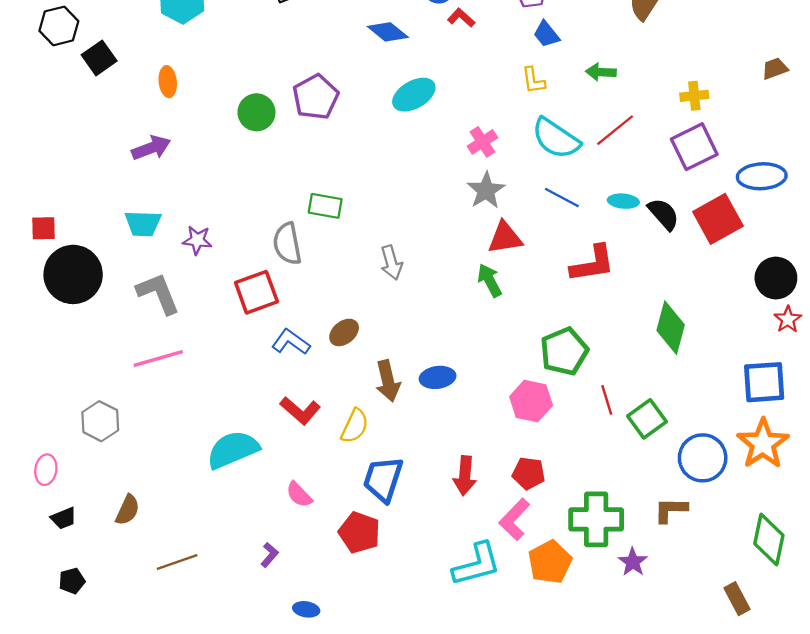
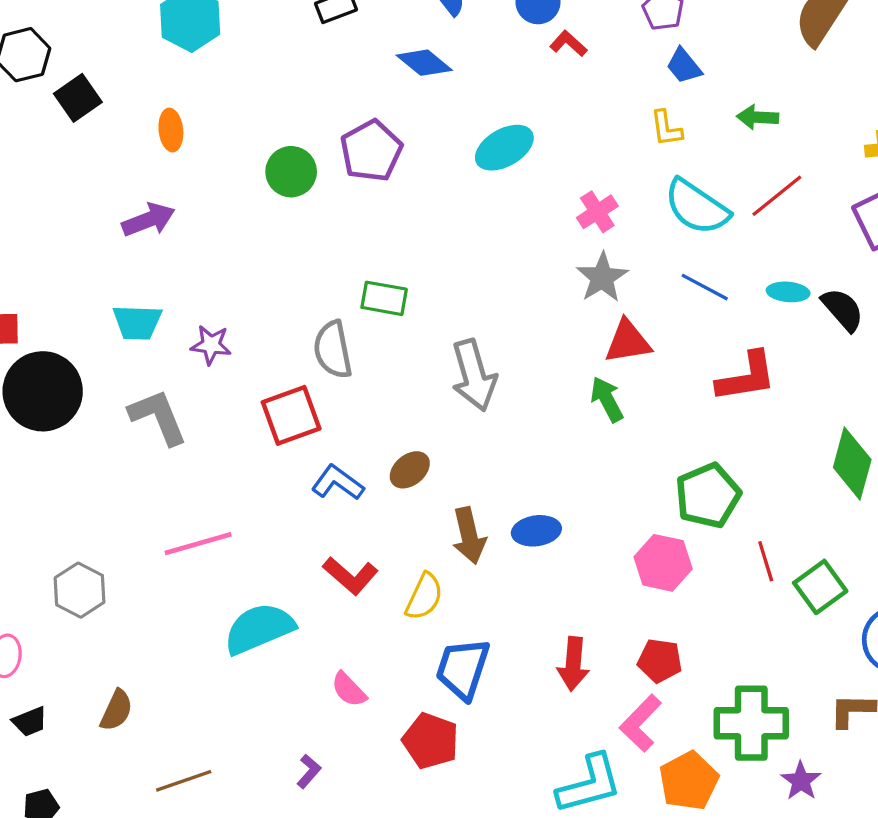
blue diamond: (388, 32) -> (424, 63), moved
gray arrow: (391, 263) -> (474, 375), size x1.5
pink line: (158, 358) -> (198, 544), moved

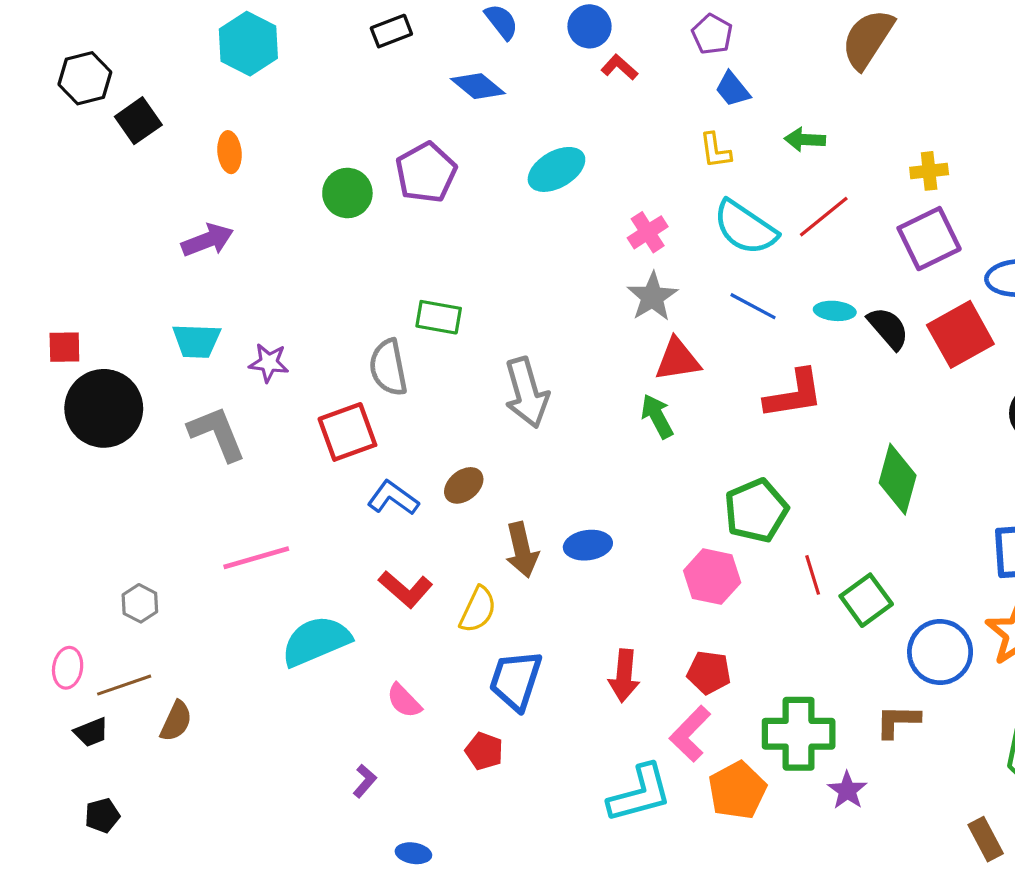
gray hexagon: (80, 590) -> (140, 603), size x0.7
red pentagon: (431, 741) -> (484, 751), size x0.7
brown line: (184, 781) -> (124, 685), moved

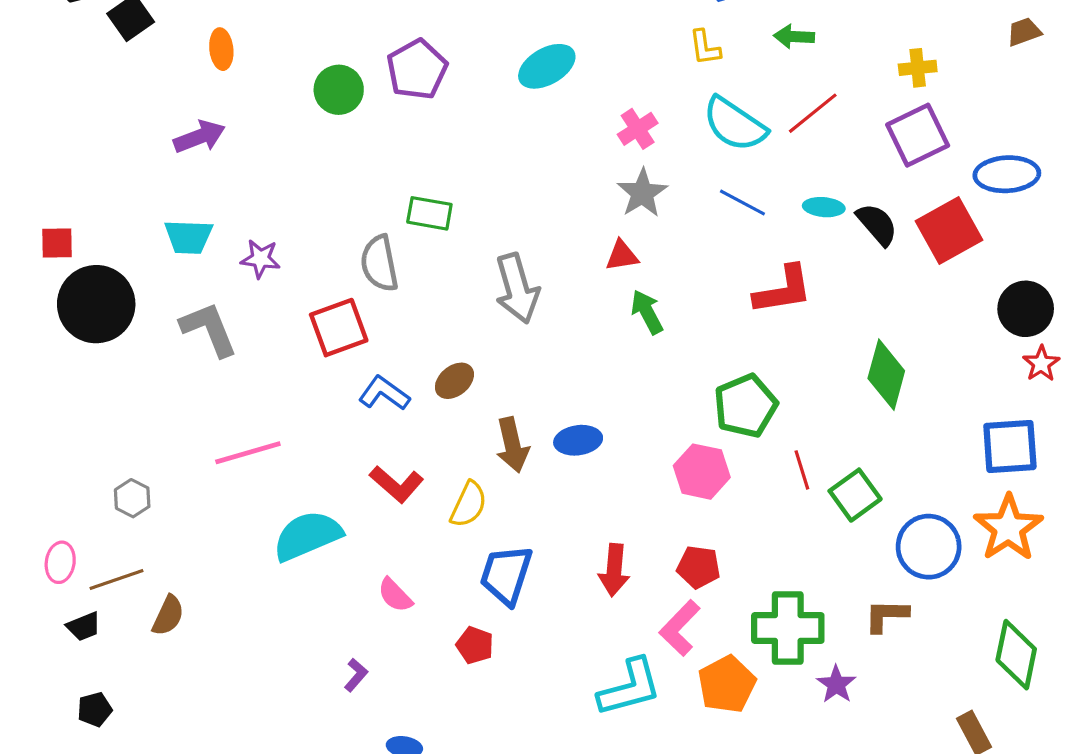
red triangle: (678, 360) -> (622, 256), moved, size x0.7

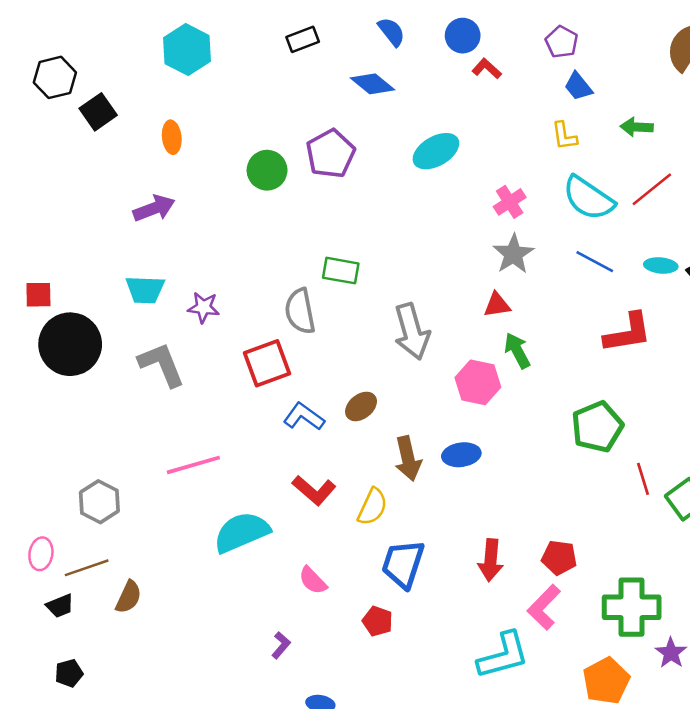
pink hexagon: (702, 472) -> (478, 382), moved
gray hexagon: (132, 498) -> (99, 502), size x1.4
orange pentagon: (727, 684) -> (606, 681), moved

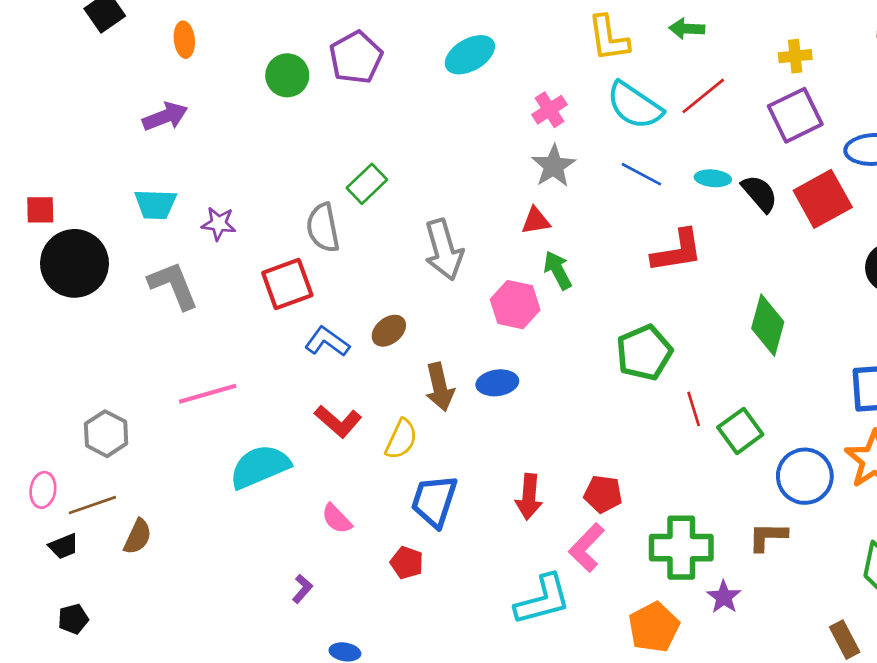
yellow L-shape: (564, 136) -> (609, 38), size x1.5
green rectangle: (341, 271) -> (367, 184), turned -54

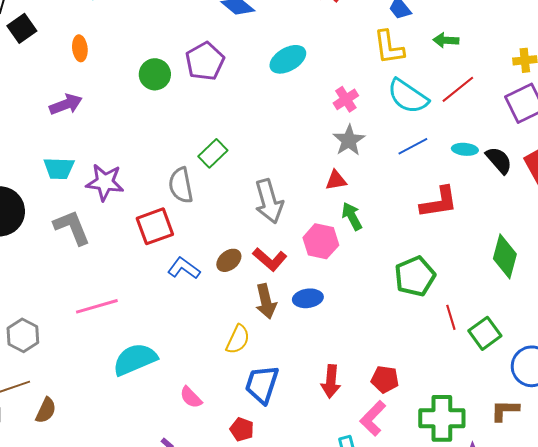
blue line: (641, 174) -> (413, 146), turned -56
purple star: (219, 224) -> (105, 182), size x1.5
red L-shape: (338, 421) -> (270, 259), moved

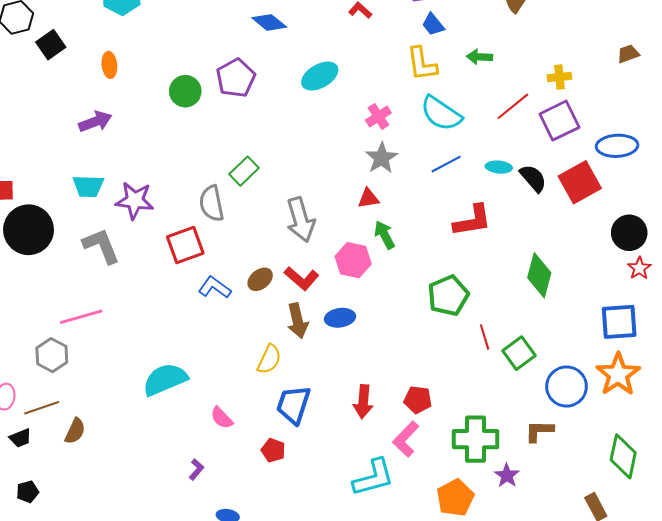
red line: (458, 89) -> (513, 106), moved
pink line: (97, 306) -> (81, 317), moved

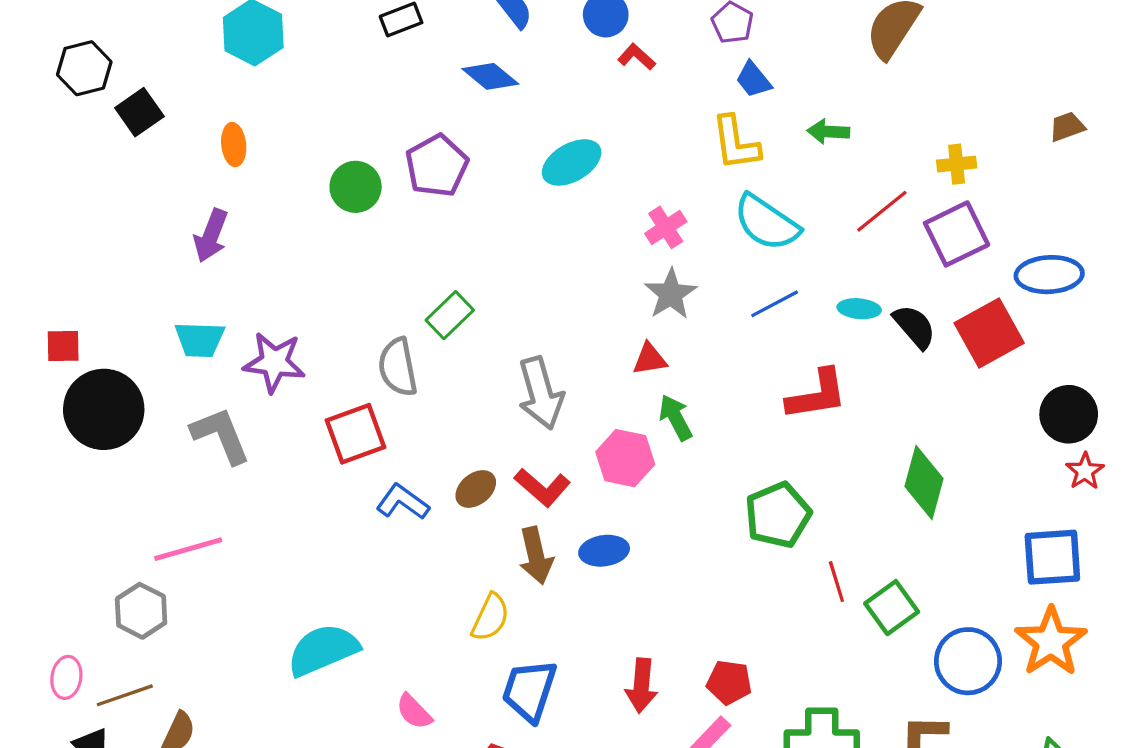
purple arrow: (95, 122) -> (211, 236), turned 132

